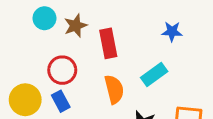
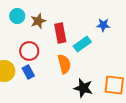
cyan rectangle: (154, 75) -> (82, 44), moved

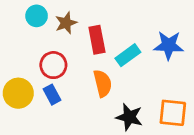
blue star: (103, 25) -> (169, 45), moved, size x1.5

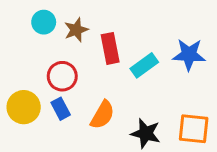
orange semicircle: (103, 83) -> (102, 115), moved, turned 44

